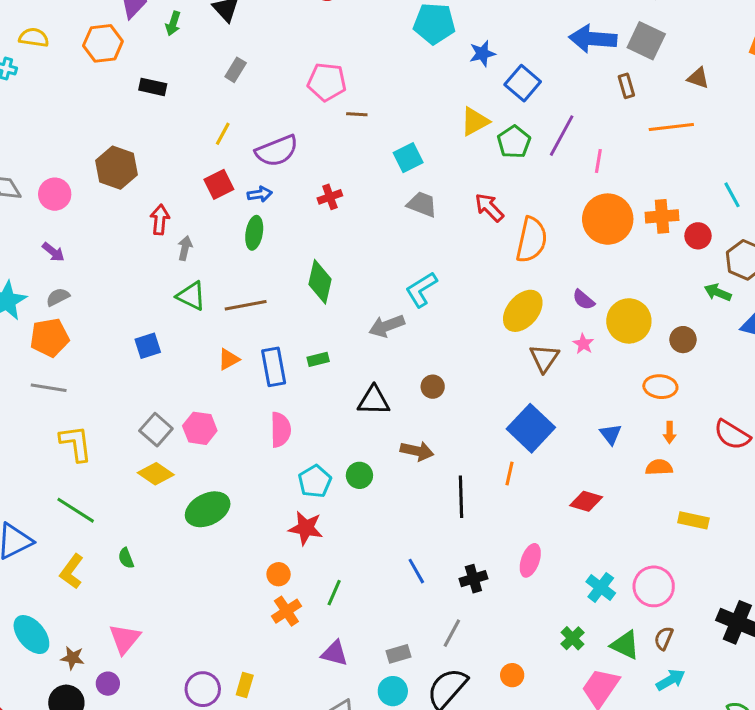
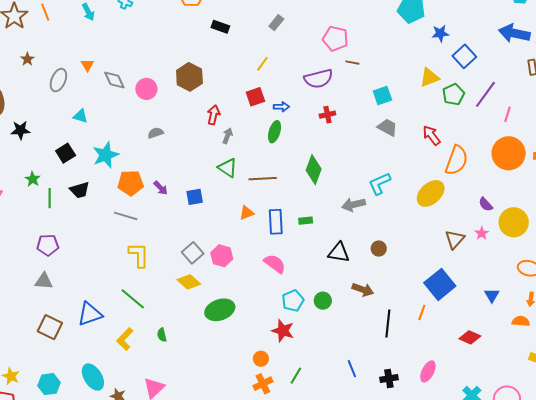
purple semicircle: (277, 151) -> (318, 79), moved
purple arrow: (53, 252) -> (161, 188), moved
gray semicircle: (58, 297) -> (156, 133), moved
yellow ellipse: (523, 311) -> (431, 193), moved
pink semicircle: (280, 430) -> (275, 264), turned -60

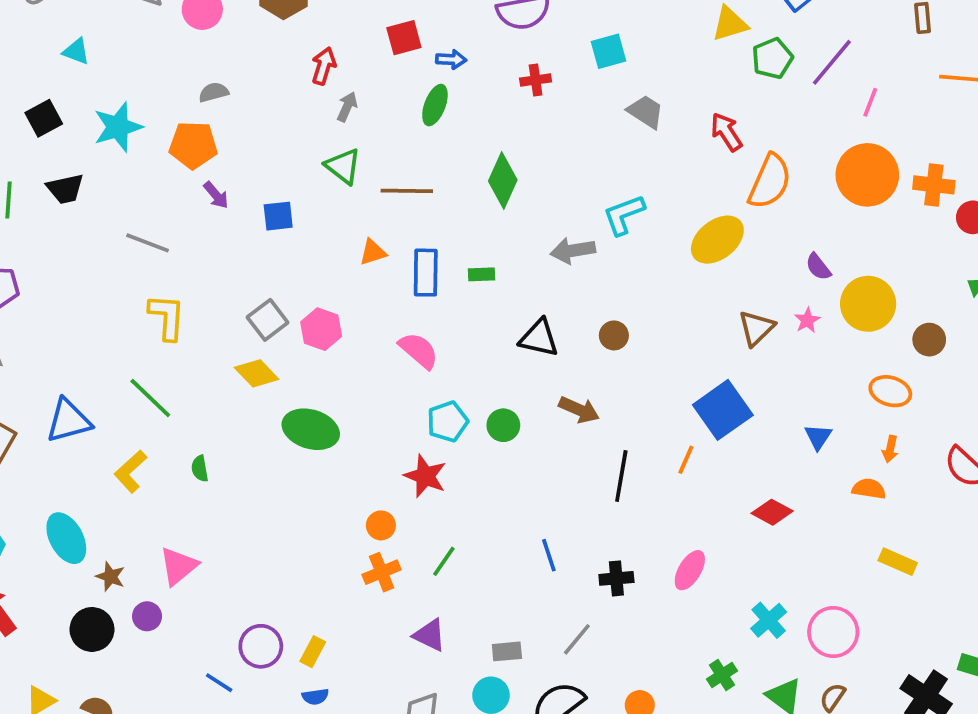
cyan square: (382, 96) -> (608, 51), moved
orange pentagon: (131, 183) -> (193, 145), moved
green ellipse: (220, 310) -> (311, 429), turned 32

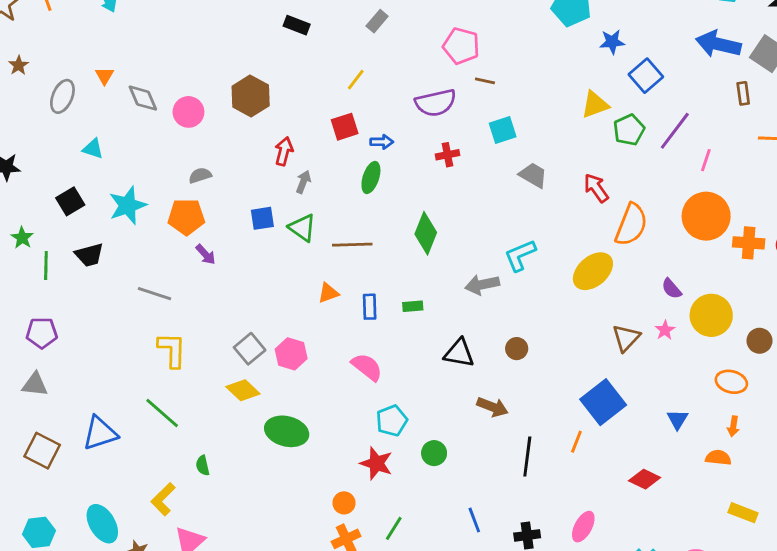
orange cross: (934, 185) -> (749, 243), moved
blue square: (278, 216) -> (262, 218), moved
blue rectangle: (426, 273) -> (370, 307), size x0.7
green circle: (503, 425) -> (434, 453), moved
yellow L-shape: (130, 471) -> (163, 499), moved

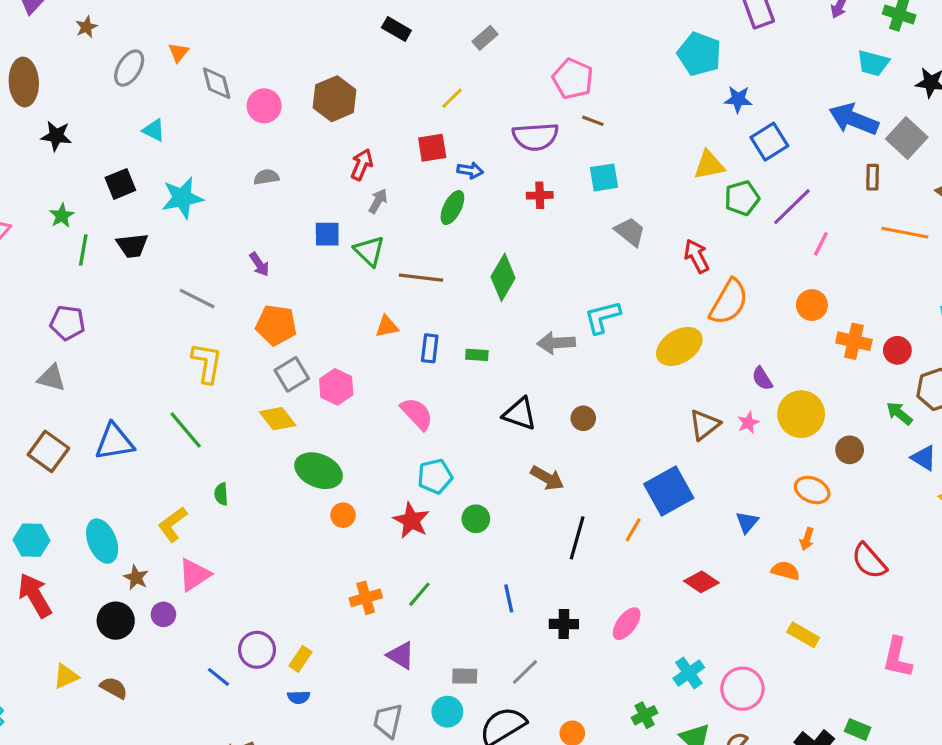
orange circle: (706, 216) -> (812, 305), size x0.6
orange pentagon: (186, 217) -> (276, 325), moved
orange circle: (344, 503) -> (343, 515), moved

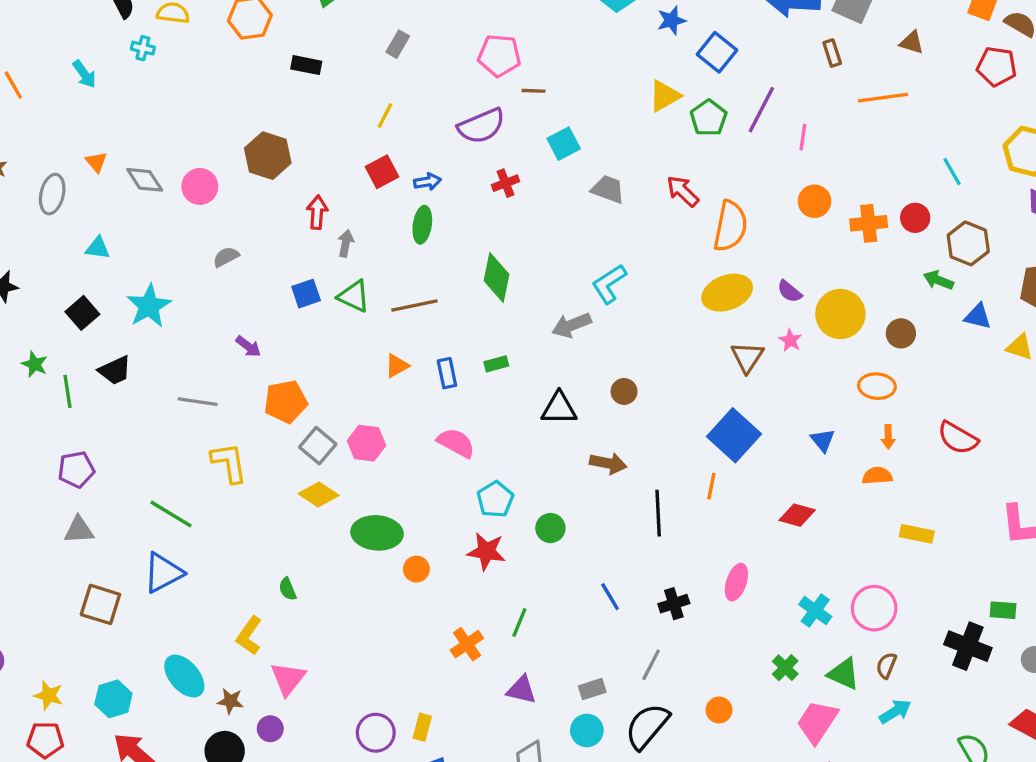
yellow ellipse: (679, 346) -> (727, 293), moved, turned 30
green line: (186, 430) -> (171, 514), moved

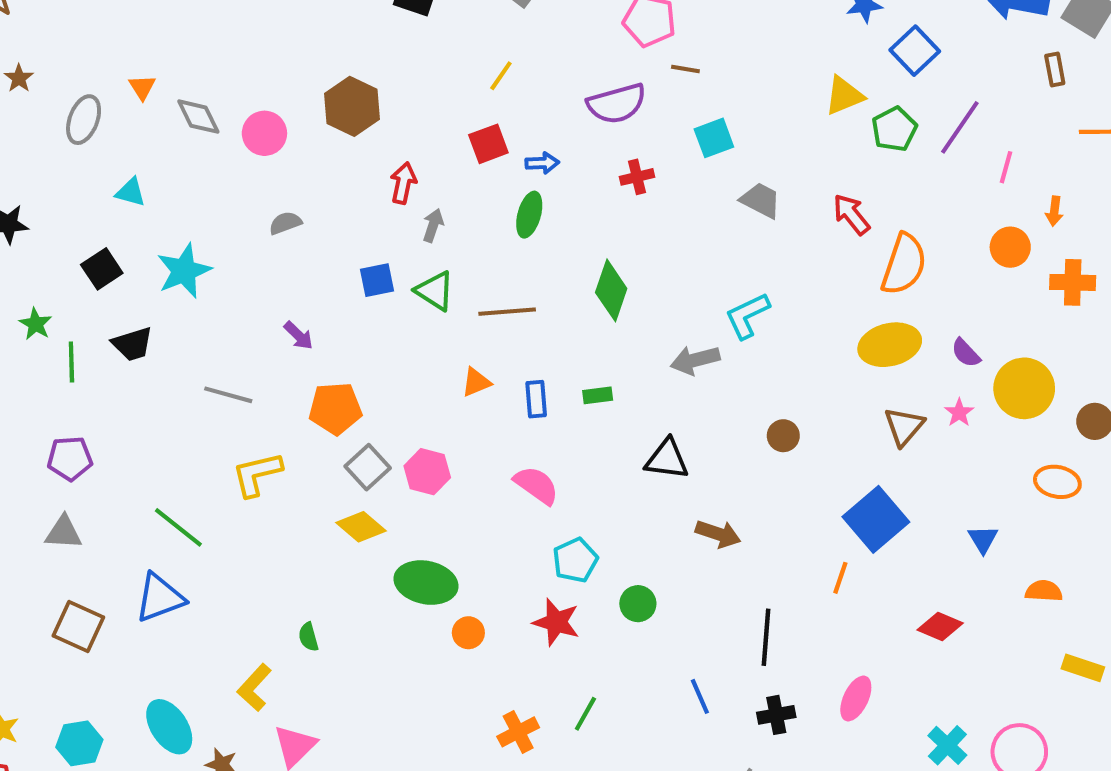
brown circle: (624, 391) -> (783, 436), moved
orange arrow: (888, 437) -> (1054, 211), moved
yellow L-shape: (229, 463) -> (257, 474), turned -102
black line: (658, 513) -> (766, 637), moved

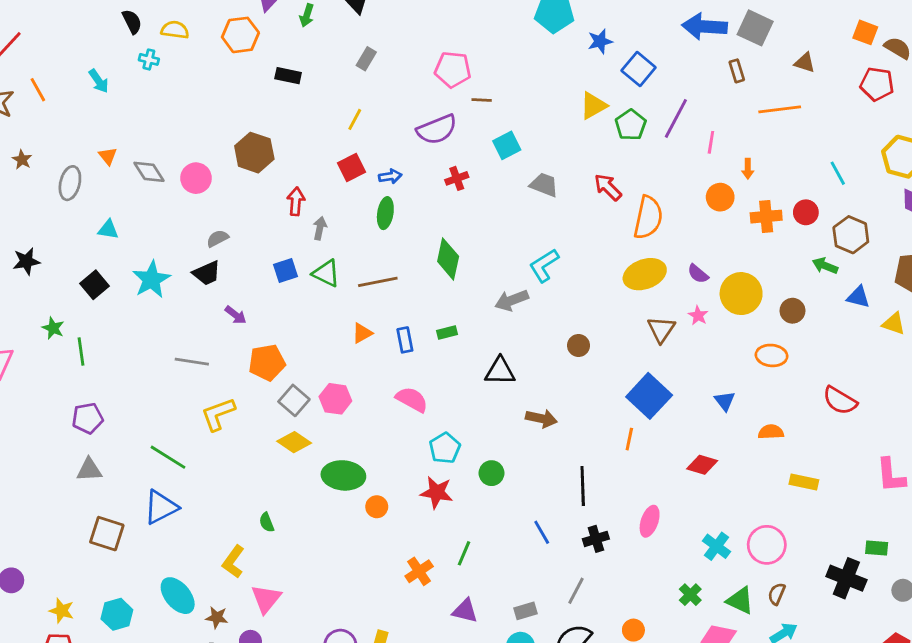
black trapezoid: (133, 344) -> (207, 273), moved

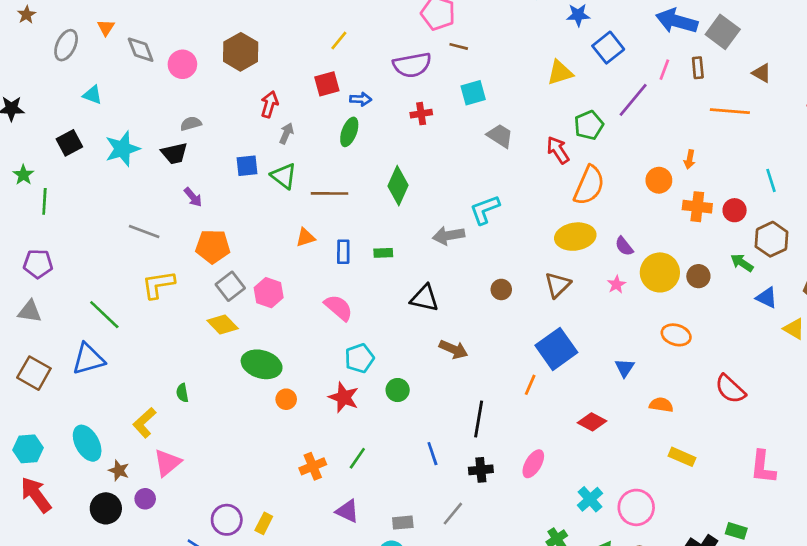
green pentagon: (631, 125) -> (589, 125), moved
pink line: (711, 142) -> (664, 70), moved
brown circle: (793, 311) -> (698, 276), moved
brown triangle: (661, 329) -> (558, 285), moved

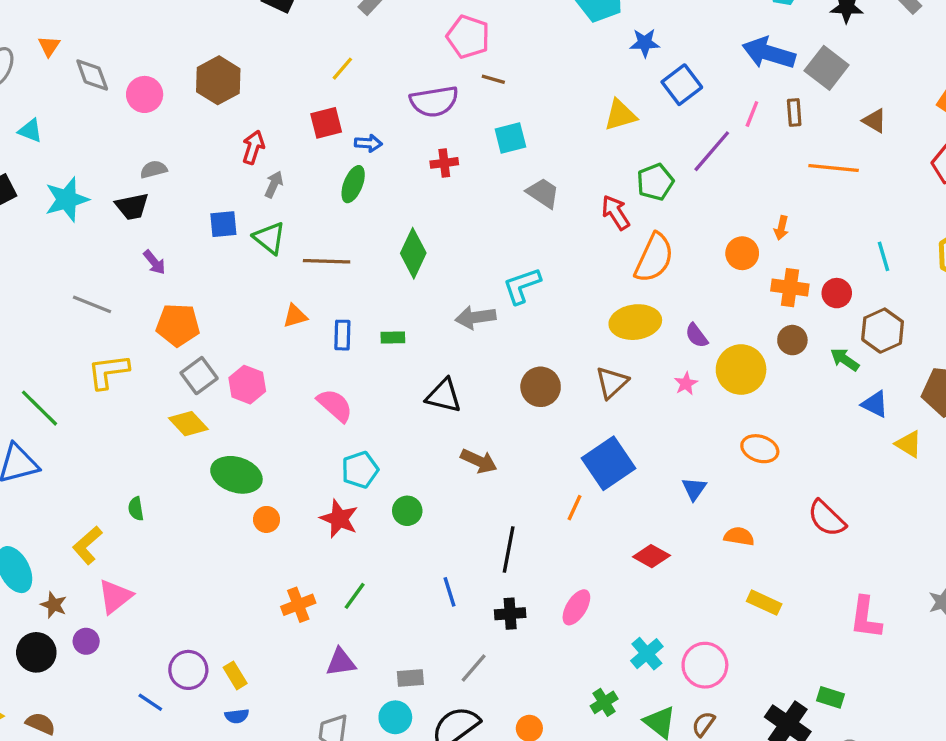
brown circle: (698, 276) -> (792, 340), moved
brown circle: (501, 289) -> (541, 387), size x1.5
purple triangle: (347, 511) -> (341, 662), turned -35
yellow rectangle: (264, 523) -> (235, 675), turned -60

